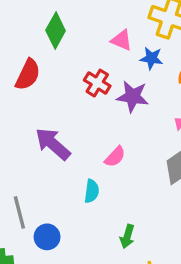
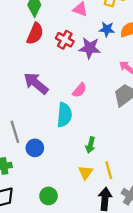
blue star: (151, 58) -> (107, 29), moved
red semicircle: (28, 75) -> (35, 34), moved
cyan semicircle: (92, 191) -> (64, 115), size x1.5

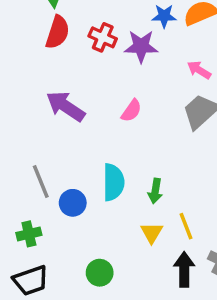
cyan semicircle: (64, 115) -> (113, 182), moved

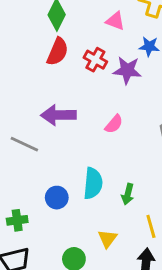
purple arrow: (66, 106) -> (58, 115), turned -40
gray line: (41, 182) -> (24, 144), moved, turned -48
yellow triangle: (152, 233) -> (107, 239), moved

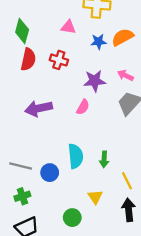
purple star: (127, 70) -> (95, 81), moved
gray line: (24, 144) -> (21, 166), moved

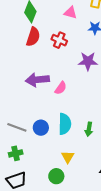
pink semicircle: (83, 107) -> (61, 88), moved
blue circle: (50, 173) -> (41, 128), moved
yellow triangle: (95, 197) -> (68, 157), moved

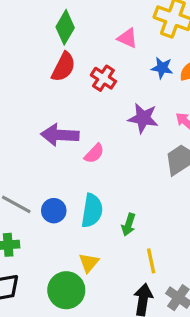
green circle: (56, 176) -> (66, 290), size x1.5

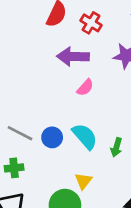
purple arrow: (60, 135) -> (73, 57), moved
cyan semicircle: (92, 211) -> (85, 136), turned -48

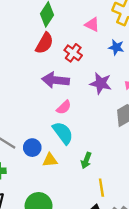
cyan semicircle: (85, 136) -> (63, 133), moved
yellow triangle: (83, 181) -> (50, 160), moved, turned 42

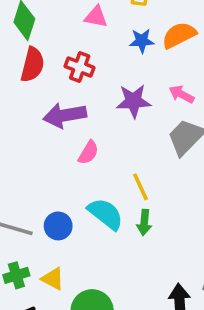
cyan semicircle: (63, 133) -> (106, 214), moved
yellow triangle: (50, 160) -> (53, 279), moved, turned 49
yellow line: (101, 188) -> (141, 187), moved

